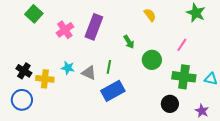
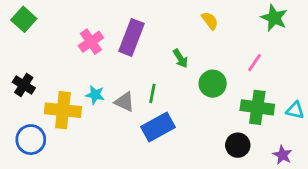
green square: (34, 14) -> (24, 19), moved
black cross: (24, 71) -> (24, 85), moved
yellow cross: (45, 79) -> (63, 110), size x1.4

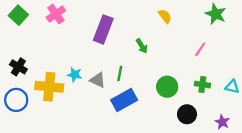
pink cross: (91, 42) -> (56, 14), moved
green circle: (213, 84) -> (167, 87), moved
green cross: (257, 107) -> (202, 85), size x0.6
blue circle: (31, 140) -> (16, 100), moved

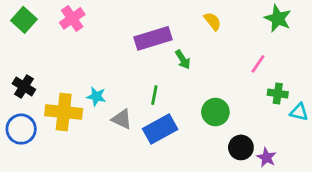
purple rectangle: (103, 29) -> (153, 38), moved, turned 52
gray triangle: (98, 80) -> (122, 119), moved
green cross: (202, 85) -> (278, 94), moved
purple star: (222, 122) -> (266, 157), moved

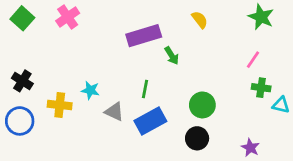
pink line: (258, 64) -> (253, 60), moved
yellow cross: (64, 112) -> (60, 105), size x0.7
black circle: (241, 147) -> (197, 138), moved

